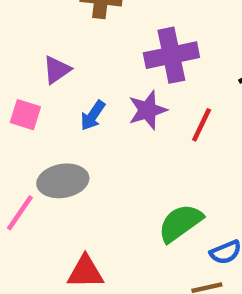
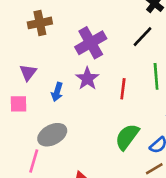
red line: (202, 125) -> (123, 89), moved

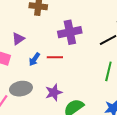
purple star: (87, 79) -> (54, 92), moved
red line: (123, 89) -> (55, 57), moved, turned 63

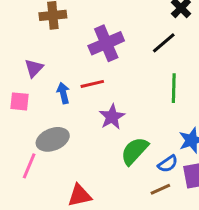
blue arrow: (34, 59) -> (63, 93), turned 144
purple star: (54, 92) -> (112, 117), moved

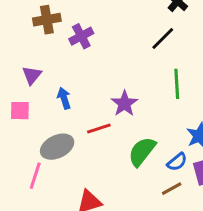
purple cross: (106, 43) -> (81, 36), moved, size x0.7
red line: (92, 84) -> (99, 129), moved
purple star: (112, 117) -> (124, 104), moved

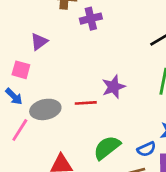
blue arrow: (64, 98) -> (14, 96), moved, turned 138
green semicircle: (142, 152) -> (107, 148), moved

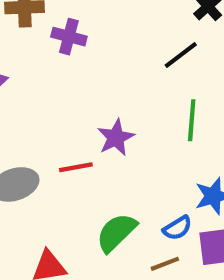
purple cross: (91, 19) -> (69, 37), turned 35

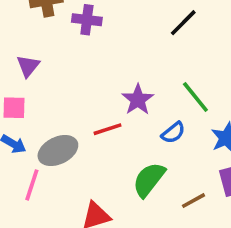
green line: (192, 120) -> (195, 97), moved, turned -36
blue semicircle: (177, 228) -> (173, 133), moved

